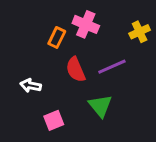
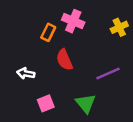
purple line: (112, 67) -> (108, 73), moved
green triangle: (100, 106) -> (86, 103), moved

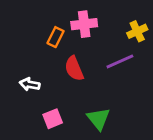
pink cross: (73, 21) -> (84, 24), turned -30
purple line: (108, 73) -> (120, 61), moved

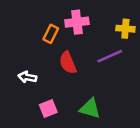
yellow cross: (137, 31) -> (125, 29), turned 30
green triangle: (98, 119) -> (90, 108), turned -35

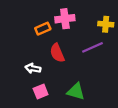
orange rectangle: (51, 34) -> (43, 29), turned 40
white arrow: (27, 77) -> (33, 68), moved

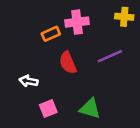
yellow cross: (106, 24) -> (124, 17), moved
white arrow: (33, 68) -> (28, 81), moved

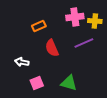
yellow cross: (124, 17) -> (95, 21), moved
pink cross: (77, 22) -> (75, 17), moved

